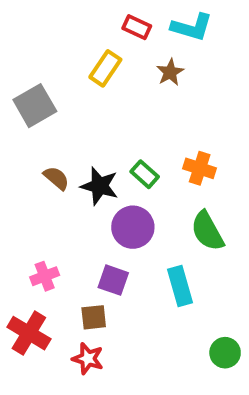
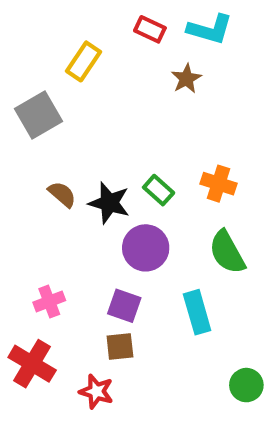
yellow rectangle: (105, 68) -> (83, 61), moved
brown square: (94, 317) -> (120, 346), moved

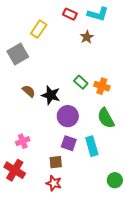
green rectangle: (159, 190) -> (81, 82), moved
purple square: (124, 306) -> (69, 143), moved
red star: (96, 391) -> (54, 183), moved

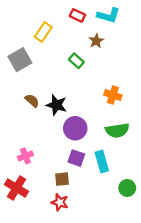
green rectangle: (81, 82) -> (76, 61), moved
green semicircle: (106, 118) -> (117, 130), turned -70
green circle: (115, 180) -> (127, 188), moved

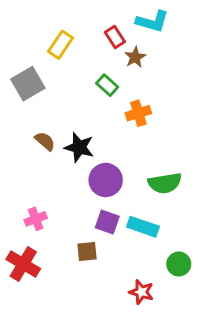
red rectangle: (77, 15) -> (115, 37), moved, turned 32
orange cross: (113, 95) -> (138, 113), moved, turned -35
cyan rectangle: (102, 161) -> (143, 227), turned -55
red star: (60, 202) -> (141, 292), moved

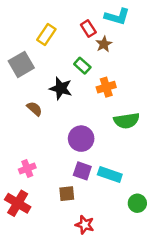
black star: (79, 147) -> (61, 88), moved
green semicircle: (165, 183) -> (127, 121), moved
red star: (141, 292) -> (85, 225), moved

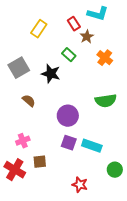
gray square: (21, 64) -> (19, 68), moved
orange cross: (106, 87) -> (105, 58), moved, turned -35
brown semicircle: (34, 109) -> (29, 101), moved
brown square: (67, 194) -> (40, 162), moved
red star: (85, 225) -> (80, 185), moved

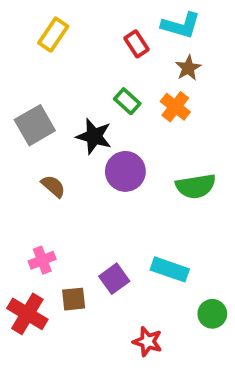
yellow rectangle: (39, 29) -> (53, 35), moved
brown star: (87, 37) -> (188, 68), moved
orange cross: (105, 58) -> (175, 107), moved
purple circle: (68, 116) -> (125, 171), moved
purple square: (69, 143) -> (114, 279), moved, turned 35

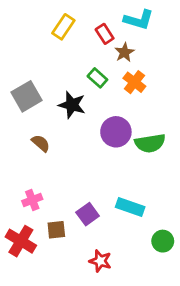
yellow rectangle: (53, 35) -> (63, 27), moved
brown star: (188, 68) -> (124, 52), moved
purple circle: (125, 171) -> (116, 132), moved
red star: (148, 342) -> (100, 261), moved

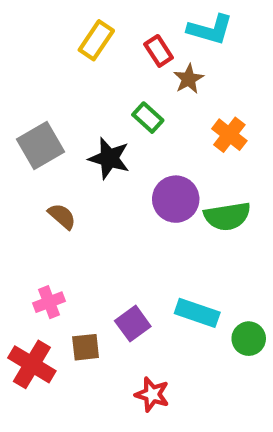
orange cross: (134, 82) -> (229, 135), moved
green circle: (163, 241) -> (249, 339), moved

